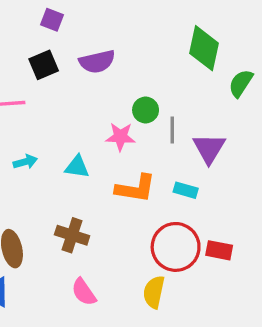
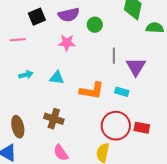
green semicircle: (241, 83) -> (155, 28), turned 60
green circle: (146, 110) -> (95, 25), moved
pink star: (120, 137) -> (67, 43), moved

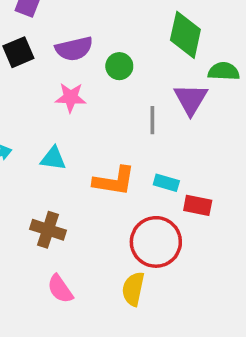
purple triangle: (136, 67) -> (191, 99), moved
red rectangle: (142, 128) -> (198, 205), moved

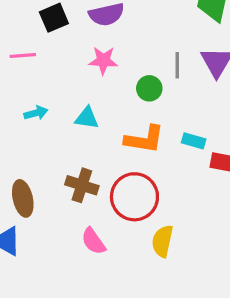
green circle: (119, 66) -> (149, 88), moved
gray line: (152, 120) -> (177, 65), moved
red circle: (156, 242) -> (134, 197), moved

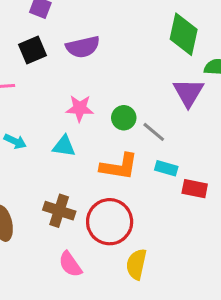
pink star: (103, 60) -> (80, 108), moved
gray line: (177, 65) -> (154, 132), moved, turned -50
cyan arrow: (36, 113) -> (15, 141), turned 40

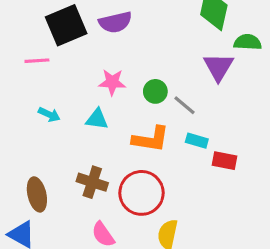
black square: (32, 50) -> (66, 25), size x1.5

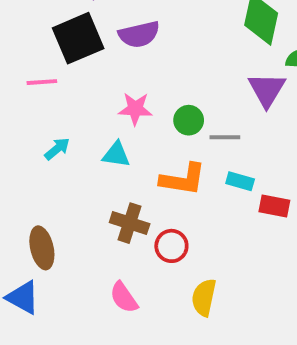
gray line: (185, 105) -> (225, 137), turned -40
cyan arrow: (49, 114) -> (57, 149), turned -65
brown cross: (92, 182) -> (130, 223), moved
red circle: (141, 193) -> (171, 246), size x0.6

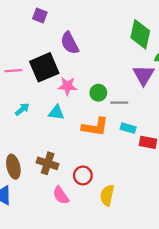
purple semicircle: (139, 34) -> (70, 43), turned 75
black square: (78, 38) -> (44, 67), moved
brown cross: (130, 223) -> (48, 163), moved
red circle: (171, 246) -> (83, 175), moved

